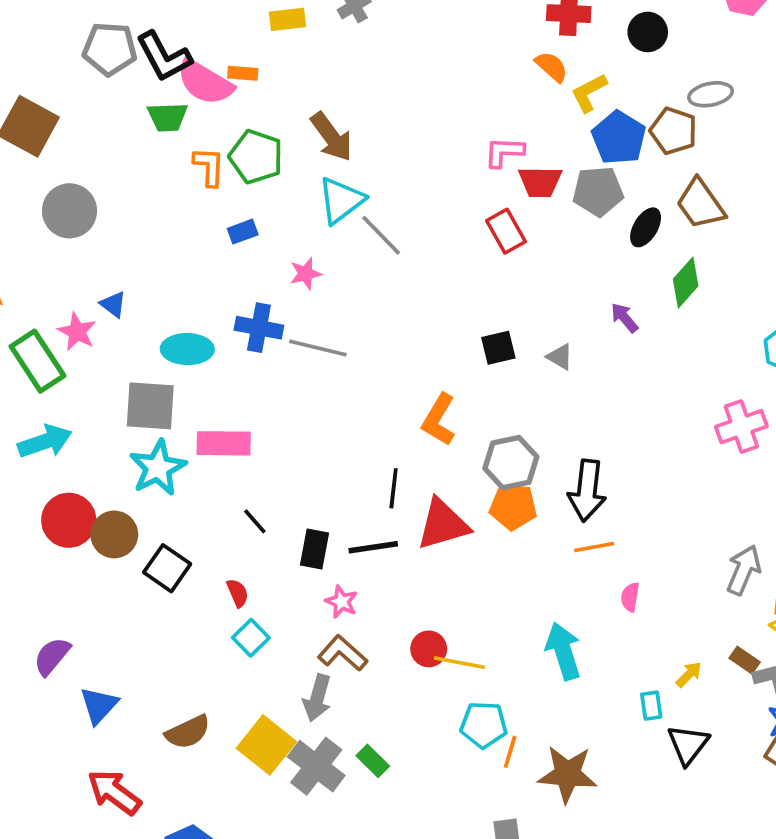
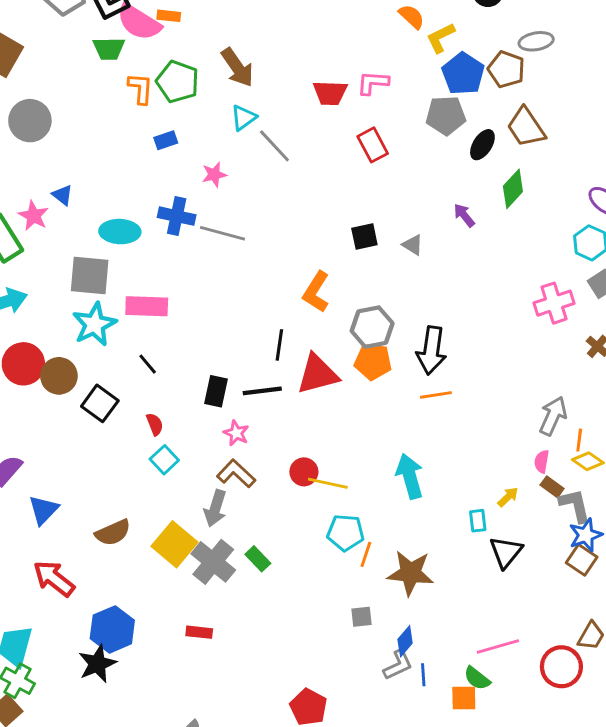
red trapezoid: (540, 182) -> (330, 93), moved
cyan triangle: (341, 200) -> (244, 118), size x0.7
black line: (255, 521) -> (148, 364), moved
pink semicircle: (630, 597) -> (542, 461), moved

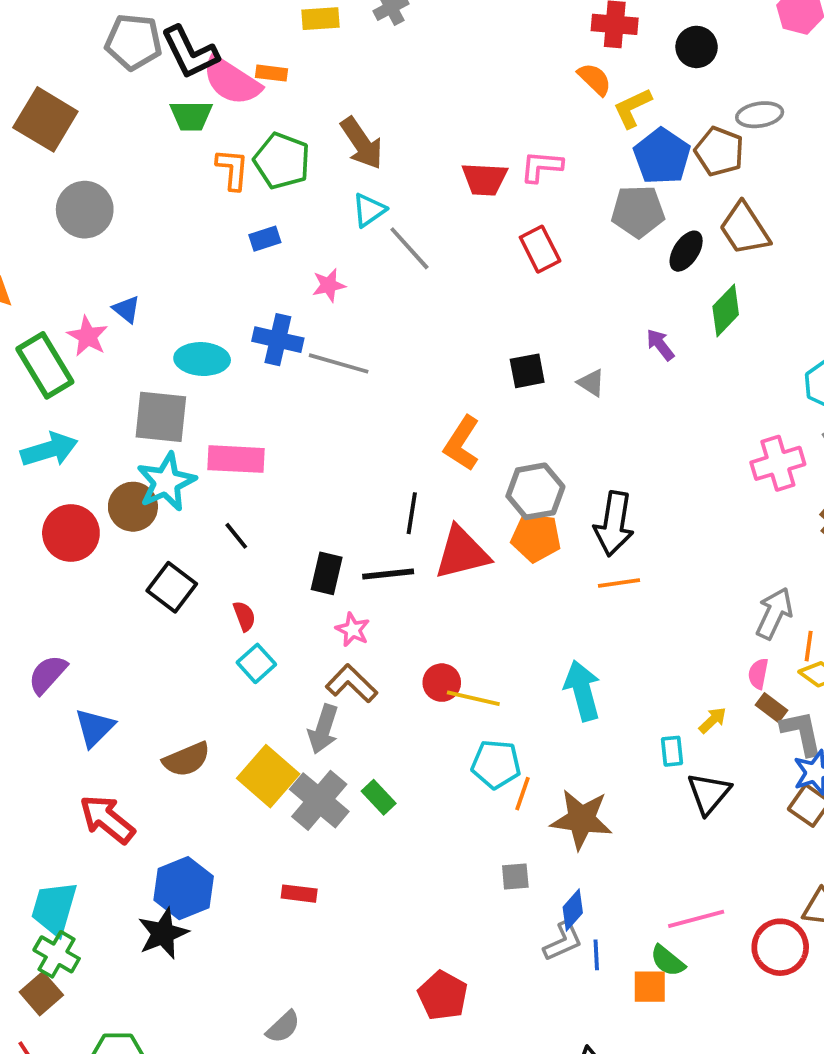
brown circle: (59, 376) -> (133, 507), moved

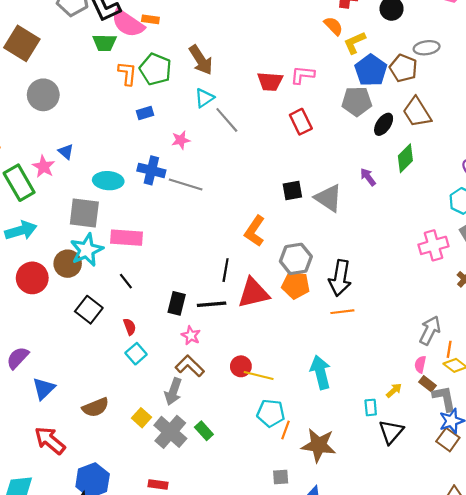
gray triangle: (591, 383) -> (329, 198), size x1.8
yellow square: (268, 776) -> (142, 418), size x0.6

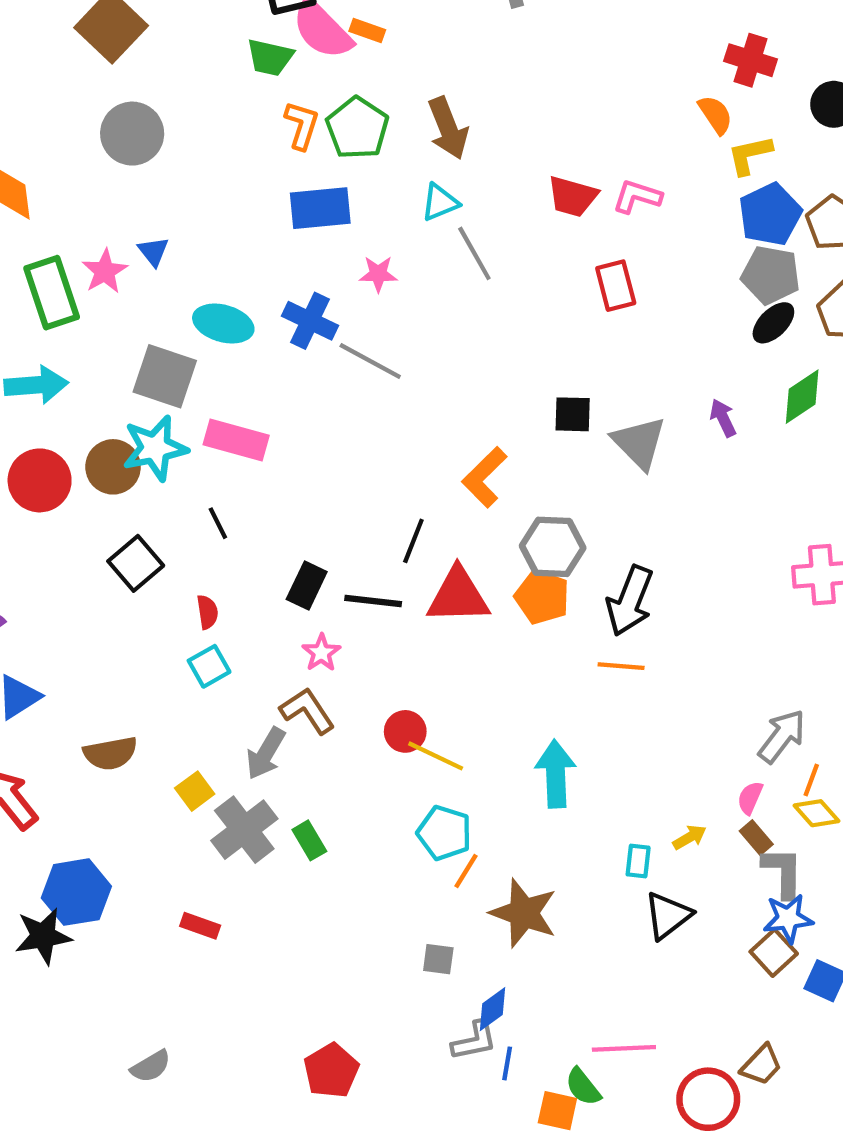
gray pentagon: (357, 101) -> (771, 275), moved
blue rectangle: (145, 113) -> (320, 208), size x1.8

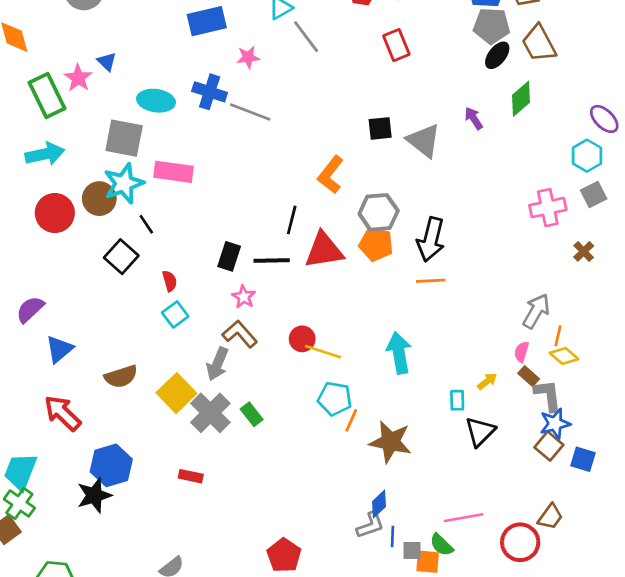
black line: (218, 523) -> (146, 224), moved
yellow square: (195, 791) -> (176, 393), size x1.6
gray square: (438, 959) -> (412, 550), moved

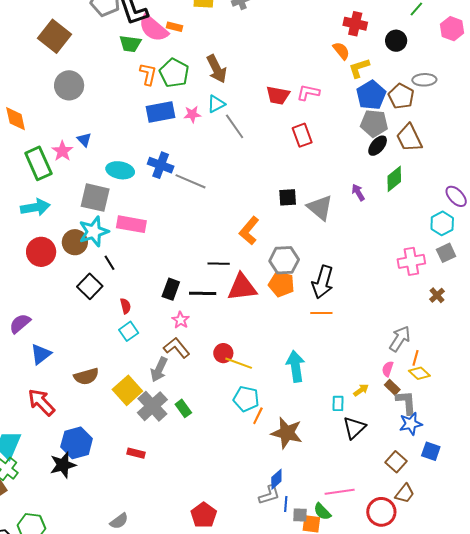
pink star: (248, 57) -> (192, 114), moved
black line: (292, 220) -> (219, 264), turned 75
brown square: (549, 446) -> (396, 462), moved

